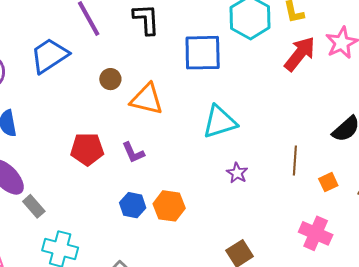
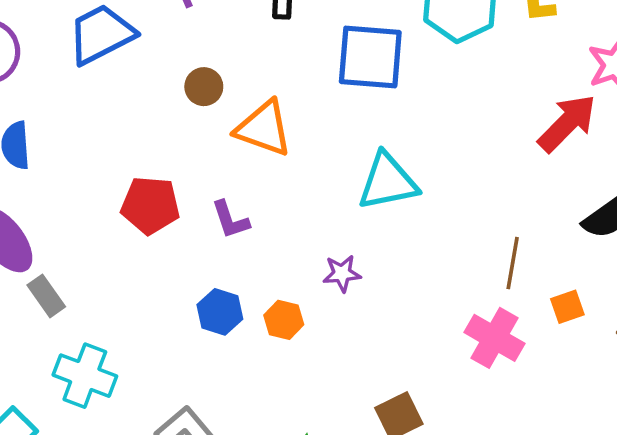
red arrow: (300, 54) -> (567, 123), moved
purple star: (237, 173) -> (342, 273), moved, turned 30
orange hexagon: (169, 206) -> (284, 320), size x0.7
pink cross: (316, 233) -> (495, 338), moved

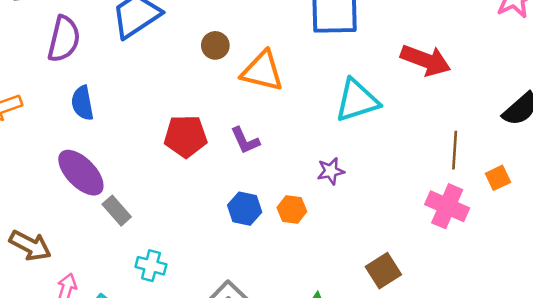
red arrow: (567, 123) -> (426, 60), moved, turned 72
cyan cross: (85, 376) -> (151, 266), size x0.7

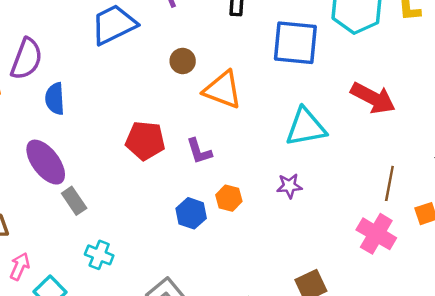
purple semicircle: (64, 39) -> (26, 59), moved
purple star: (331, 171) -> (289, 186), moved
orange hexagon: (292, 210) -> (229, 198), moved

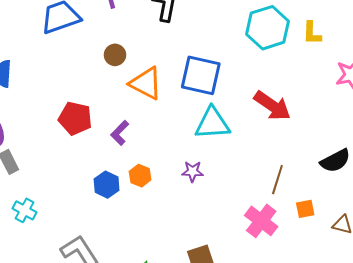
blue square: (295, 43) -> (201, 75), moved
purple L-shape: (199, 151) -> (120, 133), turned 55

